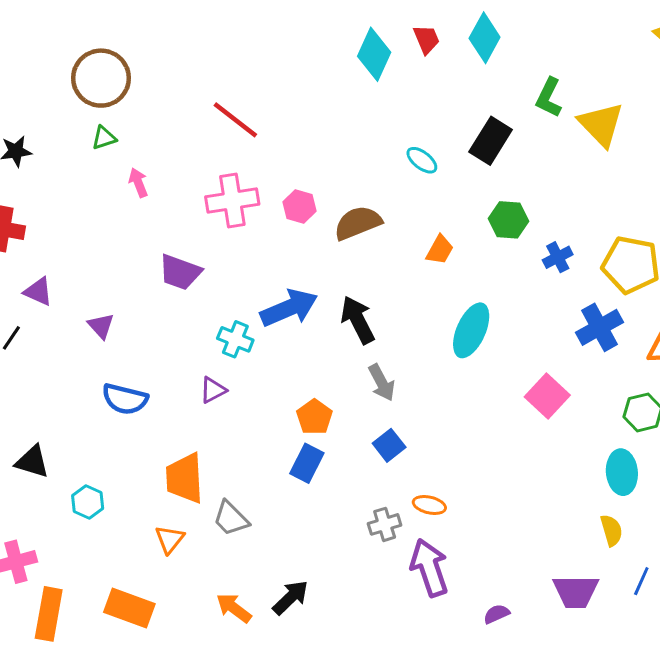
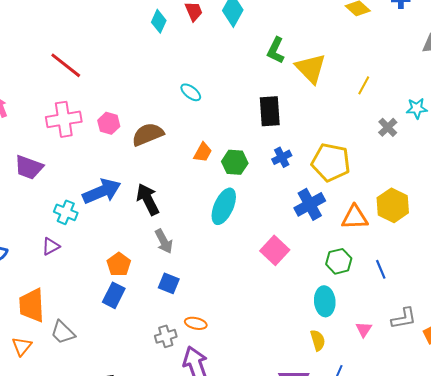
cyan diamond: (374, 54) -> (159, 21), size x0.7
black rectangle: (491, 141) -> (270, 111), moved, turned -36
green hexagon: (508, 220) -> (235, 162), moved
blue square: (389, 445) -> (169, 283), turned -30

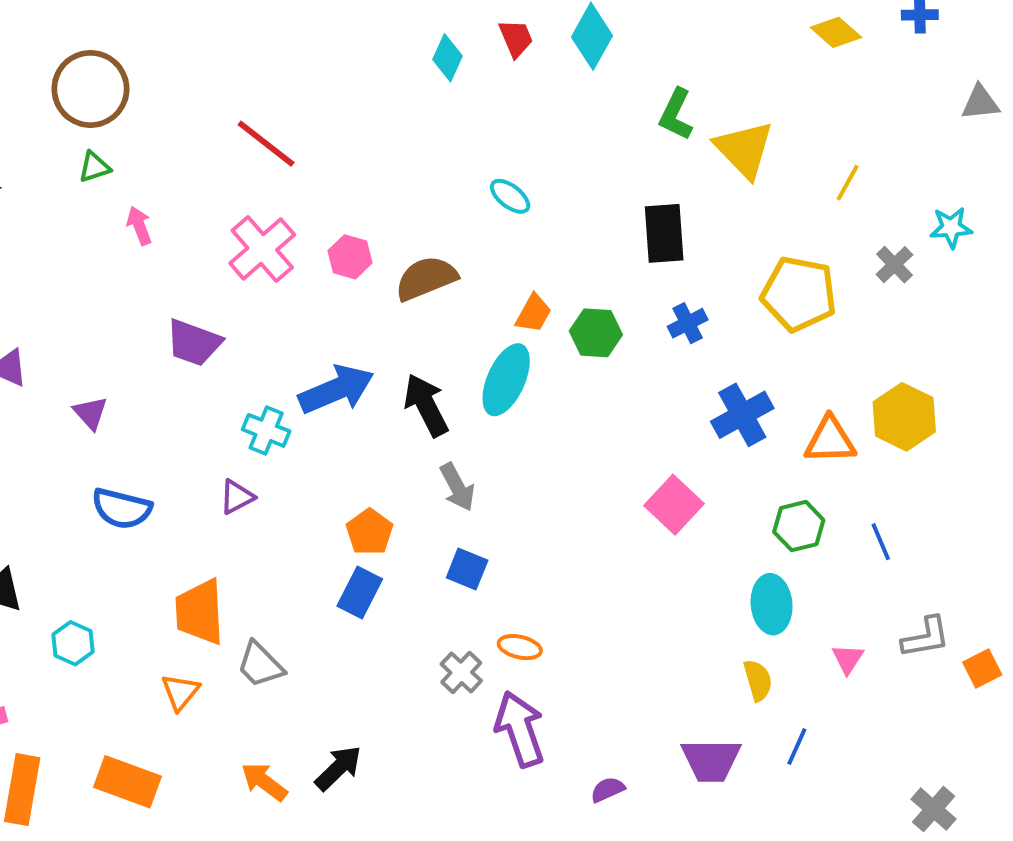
pink cross: (64, 119) -> (262, 249), turned -32
yellow pentagon: (331, 162) -> (799, 294), moved
cyan ellipse: (224, 206) -> (506, 380), moved
gray cross: (166, 336) -> (461, 672), turned -30

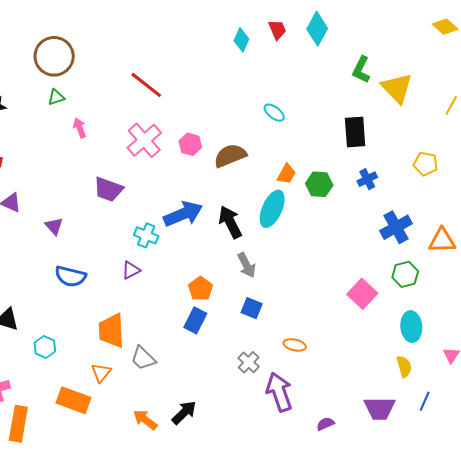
yellow pentagon: (799, 294) -> (426, 164), size x0.6
pink square: (674, 505) -> (362, 294), moved
green hexagon: (799, 526) -> (405, 274), moved
orange ellipse: (520, 647) -> (295, 345), moved
orange rectangle: (128, 782) -> (74, 400), moved

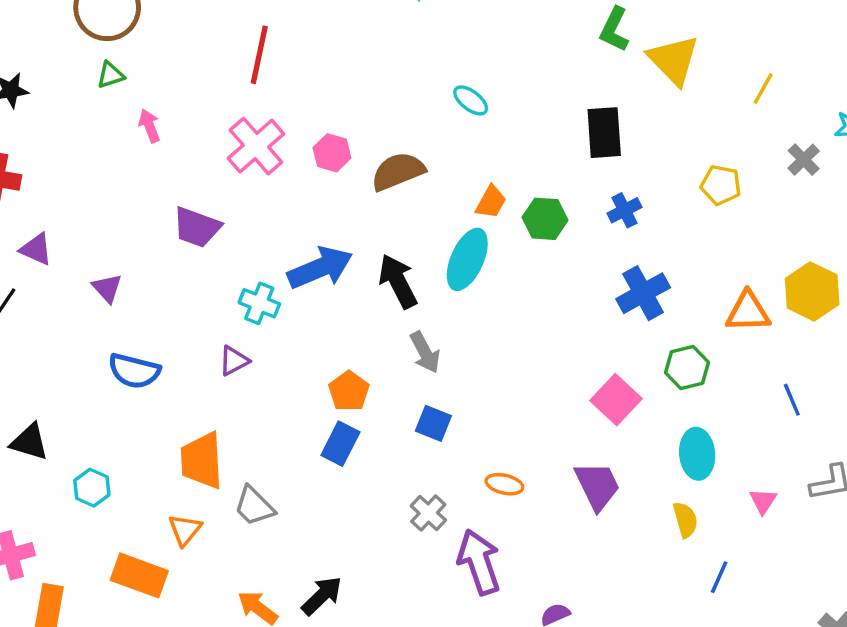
red line: (146, 85) -> (259, 55), turned 64
blue cross: (396, 227) -> (643, 293), moved
purple trapezoid: (380, 408) -> (597, 486), moved, turned -116

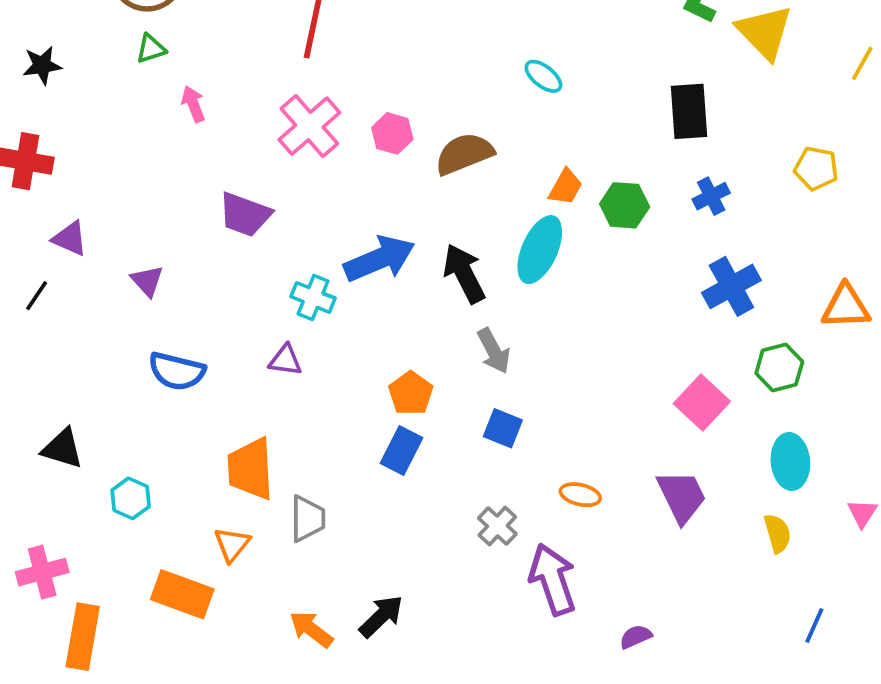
purple triangle: (234, 361) -> (285, 360), turned 36
gray trapezoid: (254, 506) -> (308, 519), turned -135
blue line: (719, 577) -> (814, 626), moved

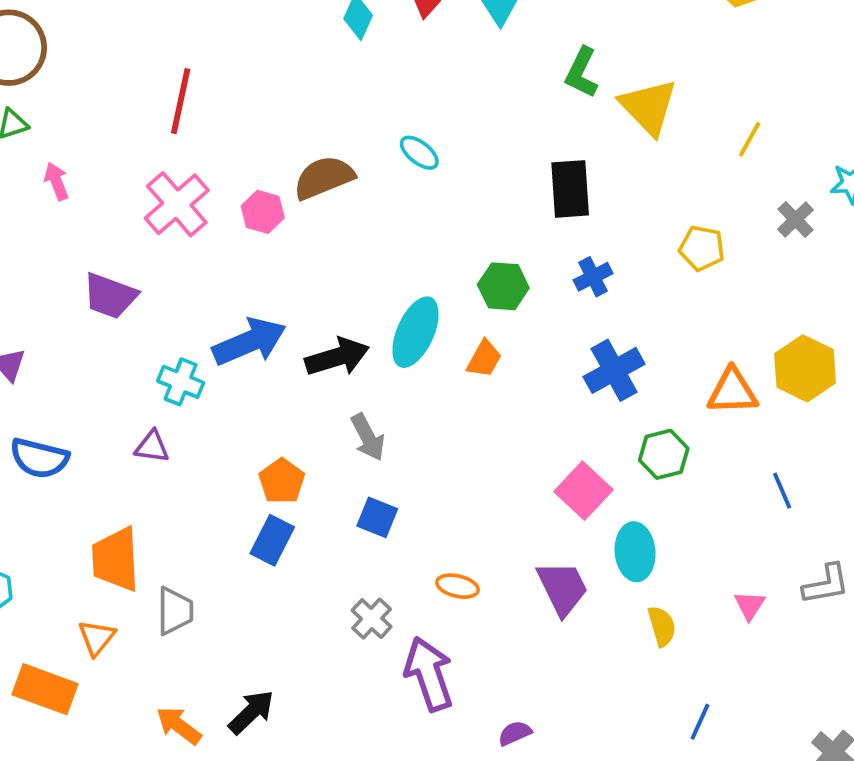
brown semicircle: (464, 154) -> (324, 177), moved
orange trapezoid: (566, 187) -> (484, 359), moved
black arrow: (464, 274) -> (337, 357), turned 100
cyan ellipse: (790, 462) -> (635, 552), moved

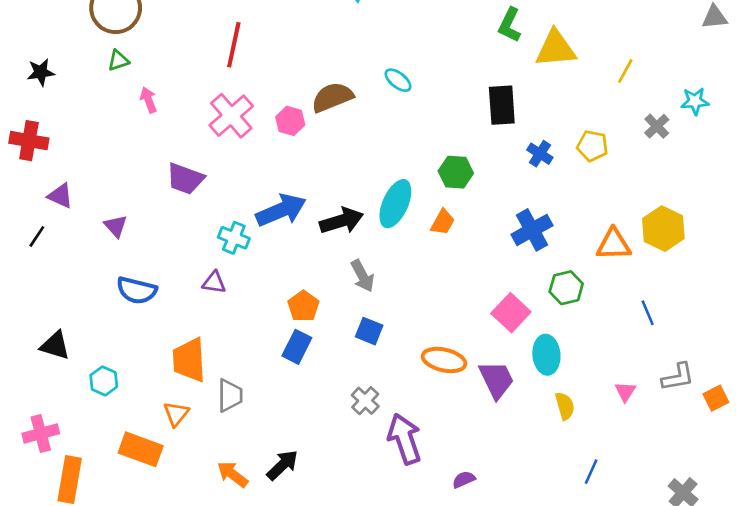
yellow triangle: (648, 107) -> (556, 49), turned -51
blue cross: (593, 277) -> (540, 154), moved, turned -30
orange ellipse: (457, 586) -> (444, 360), moved, size x1.5

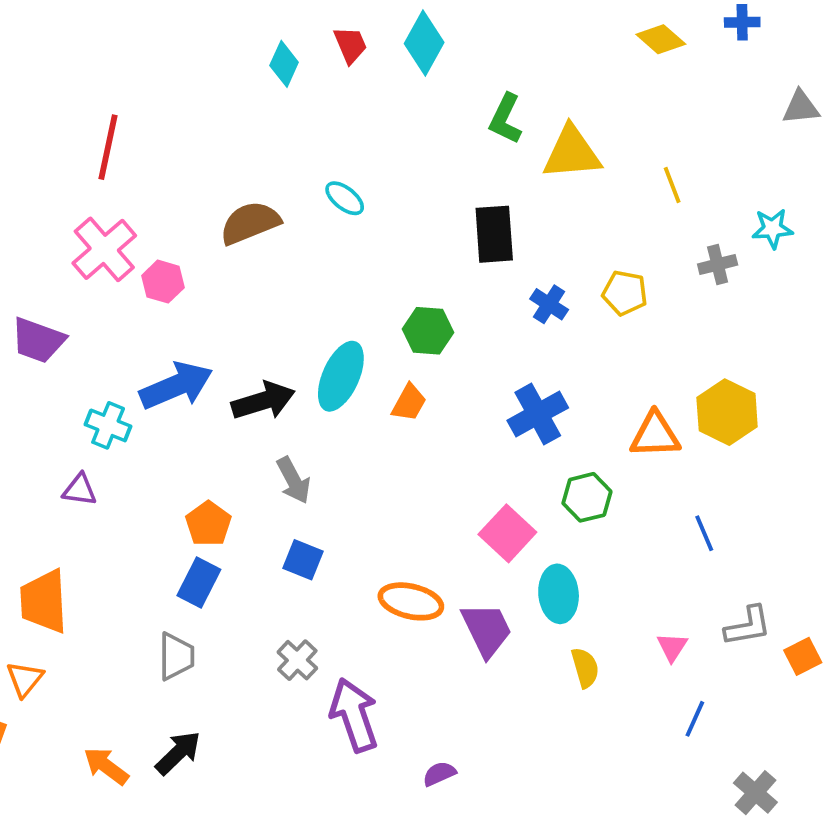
yellow line: (625, 71) -> (672, 185), turned -50
pink hexagon: (290, 121) -> (163, 282), moved
gray cross: (657, 126) -> (718, 265), turned 30
gray trapezoid: (230, 395) -> (176, 656), moved
blue line: (591, 472) -> (695, 719), moved

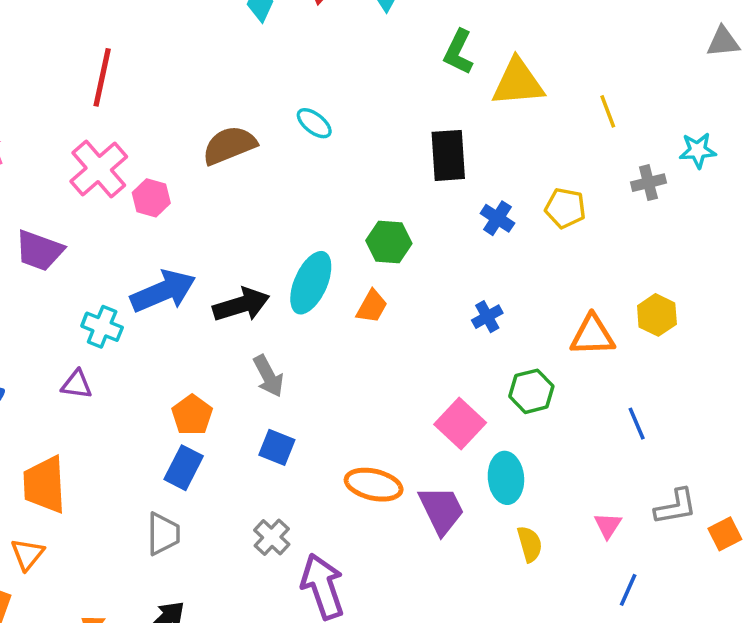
yellow hexagon: (727, 412) -> (657, 315), size x0.7
blue cross: (538, 414) -> (487, 317), size x0.6

